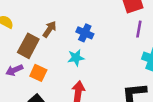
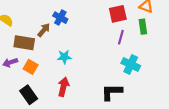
blue cross: (85, 33) -> (60, 18), moved
brown rectangle: (28, 46) -> (24, 43), turned 66

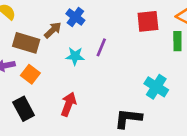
purple line: (121, 37) -> (101, 47), moved
cyan star: (64, 57) -> (75, 56), moved

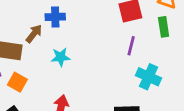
blue cross: (75, 17) -> (55, 17), turned -30
purple line: (101, 47) -> (131, 46), moved

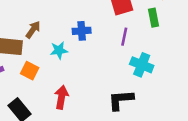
blue cross: (55, 17) -> (82, 31), moved
orange square: (17, 82) -> (30, 71), moved

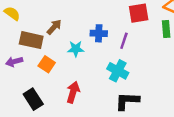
purple line: (124, 37) -> (124, 41), moved
cyan cross: (142, 65) -> (118, 71), moved

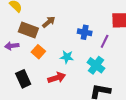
cyan star: (76, 49) -> (67, 57), moved
red arrow: (73, 92) -> (57, 78), turned 48

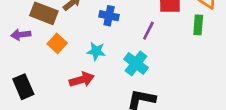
blue cross: (85, 32) -> (109, 16), moved
black rectangle: (23, 79) -> (23, 87), moved

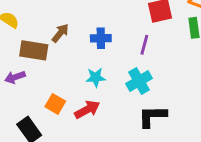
orange square: (57, 43) -> (55, 104), moved
cyan cross: (136, 63) -> (139, 81), turned 35

